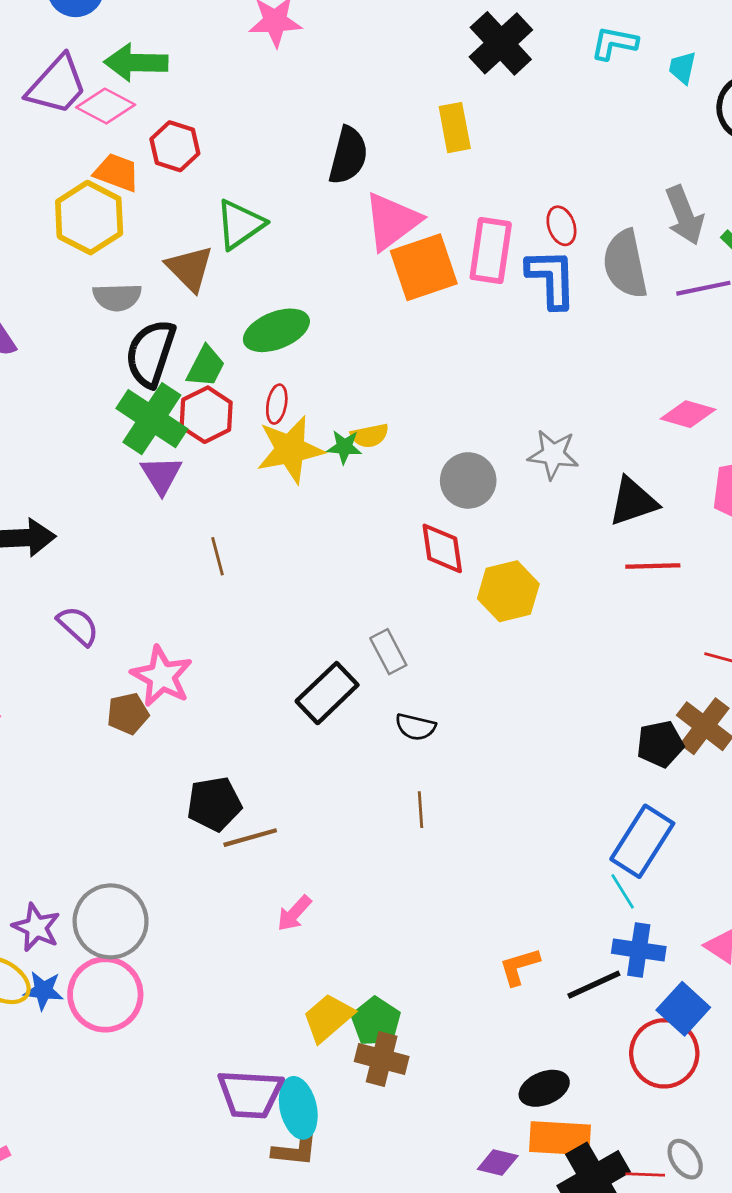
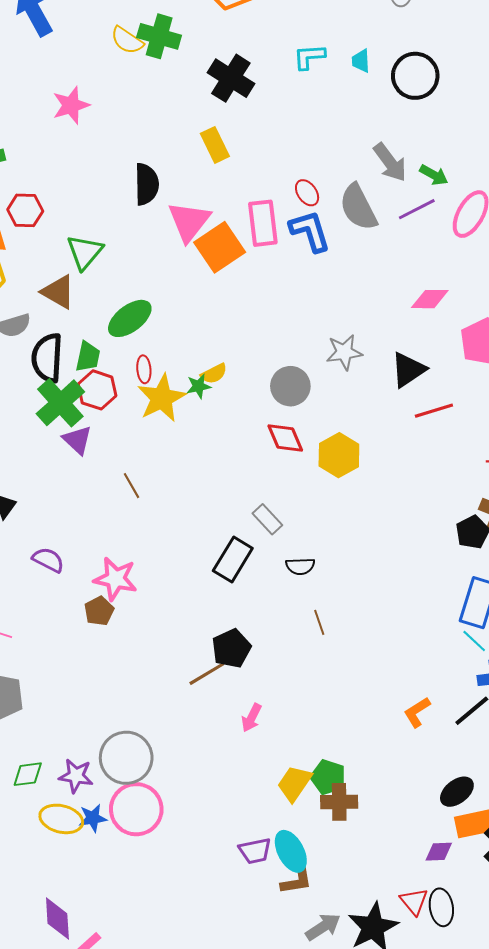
green cross: (152, 419) -> (60, 403), turned 30
black pentagon: (214, 804) -> (231, 648), moved
purple trapezoid: (250, 1094) -> (255, 851), size x0.7

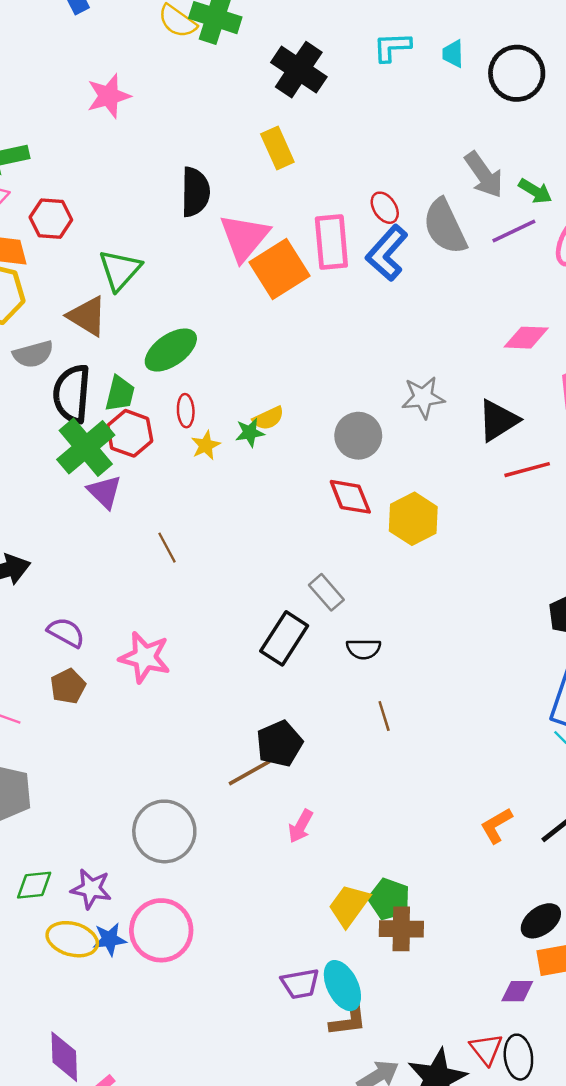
blue L-shape: (310, 231) -> (387, 253), turned -123
yellow star: (162, 398) -> (206, 445), size x0.5
brown pentagon: (99, 611) -> (68, 686), moved
gray circle: (126, 758) -> (164, 831), moved

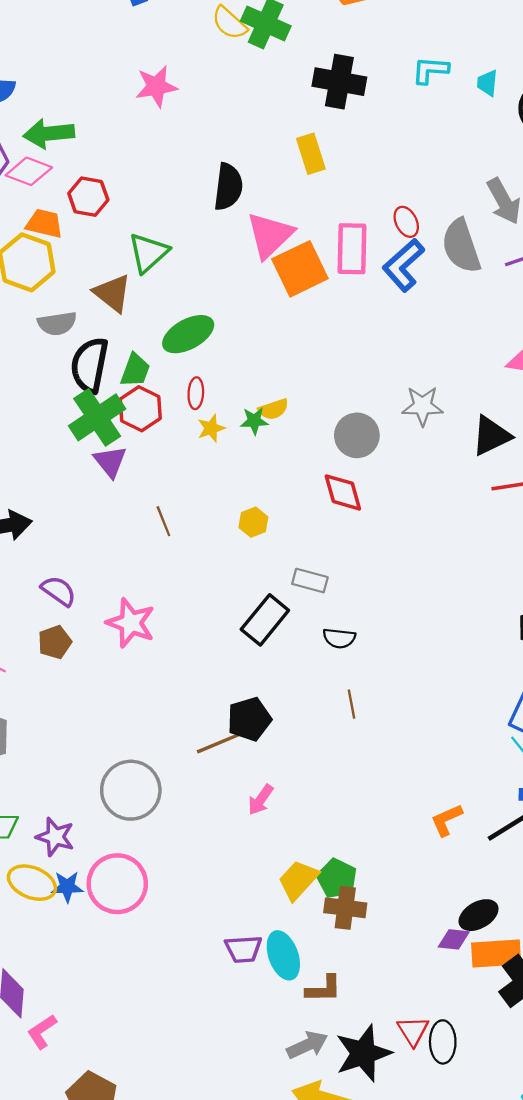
black cross: (299, 70) -> (339, 82), turned -30
yellow hexagon: (413, 519) -> (253, 522), moved, size x0.6
gray rectangle: (326, 592) -> (310, 581), turned -40
purple diamond: (517, 991) -> (454, 939), moved
brown L-shape: (348, 1021) -> (324, 989), moved

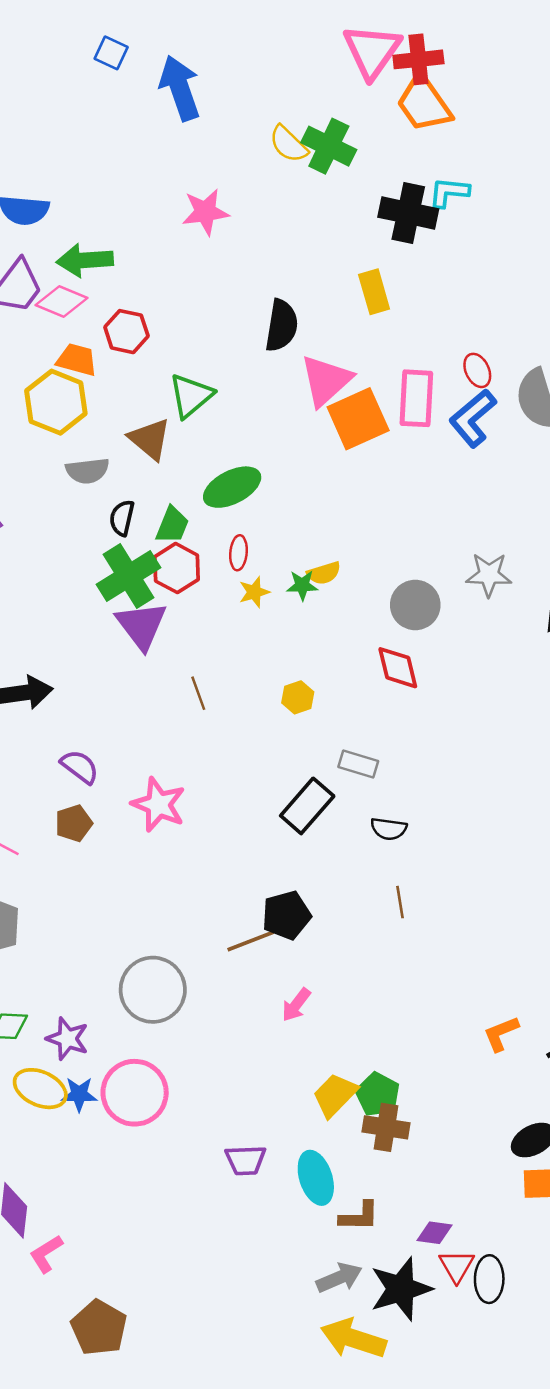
cyan L-shape: (430, 70) -> (449, 192), moved
black semicircle: (90, 365) -> (122, 518), size x0.6
purple triangle: (110, 462) -> (141, 625), size x1.4
purple diamond: (454, 939) -> (435, 1233), moved
purple trapezoid: (243, 949) -> (246, 1160), moved

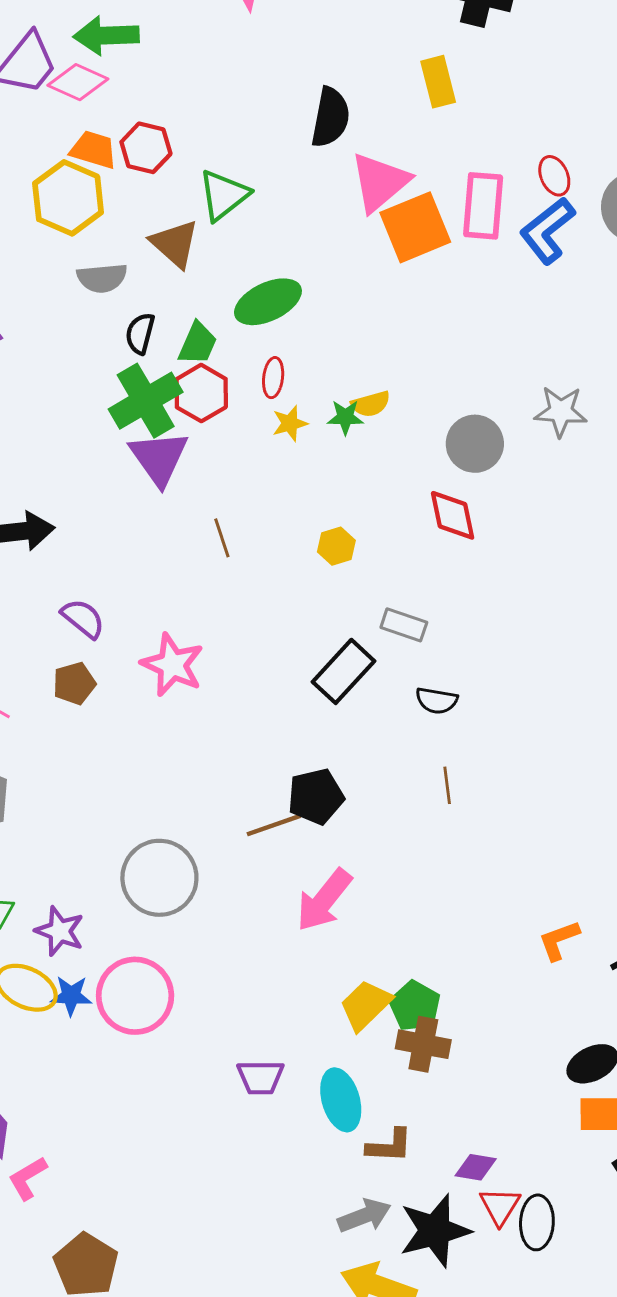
red hexagon: (126, 332) -> (146, 148), moved
pink arrow: (296, 1005) -> (324, 900), size x1.6

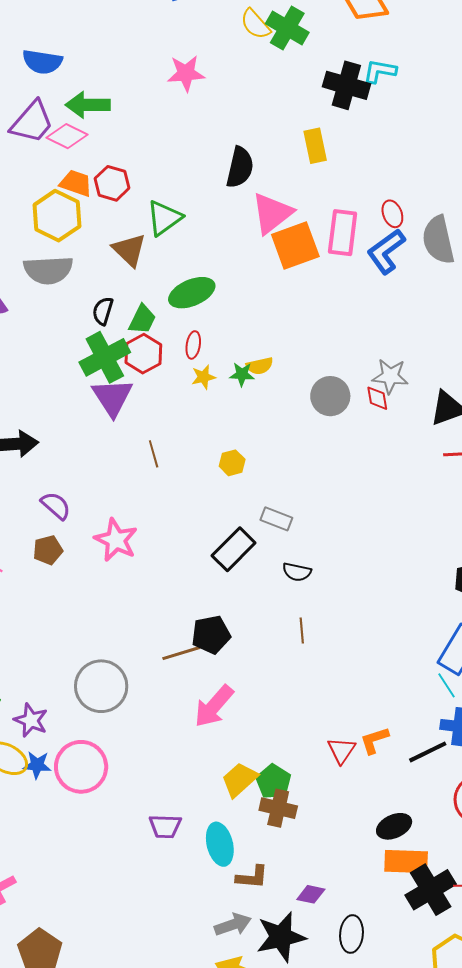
gray semicircle: (102, 278) -> (48, 270), moved, size x1.4
red diamond: (453, 515) -> (377, 398), moved, size x0.7
red triangle: (500, 1206) -> (341, 750), moved

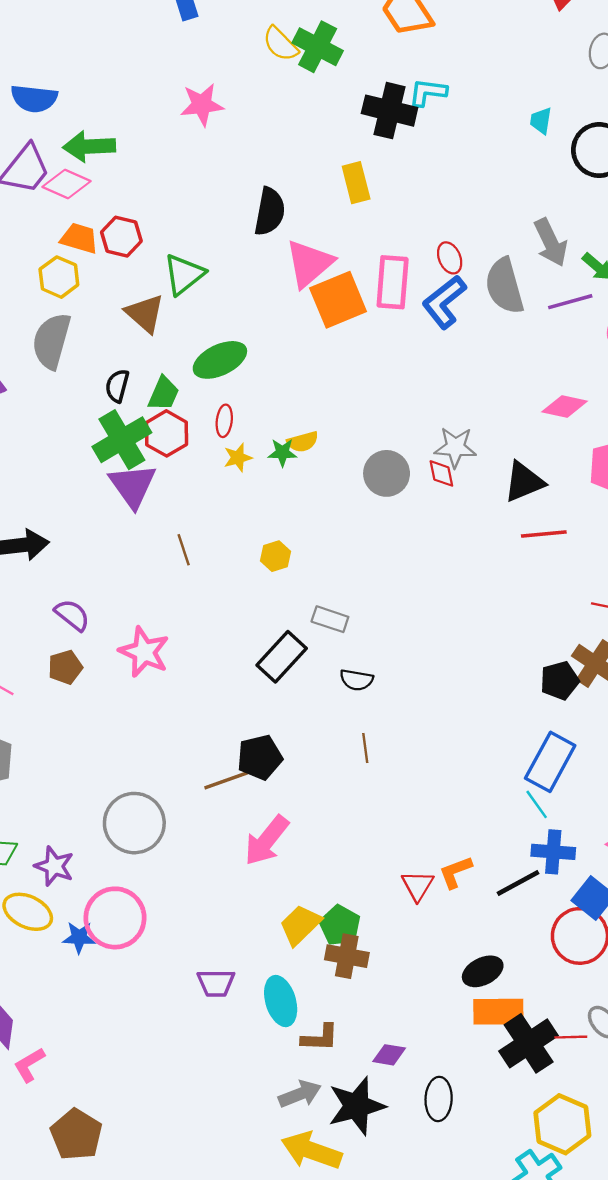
yellow hexagon: (57, 216) -> (59, 277), size x0.7
gray semicircle: (48, 270) -> (51, 341), turned 111
blue star: (37, 765) -> (79, 937), moved

